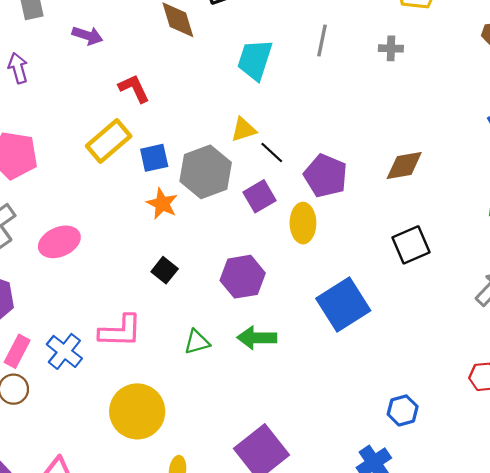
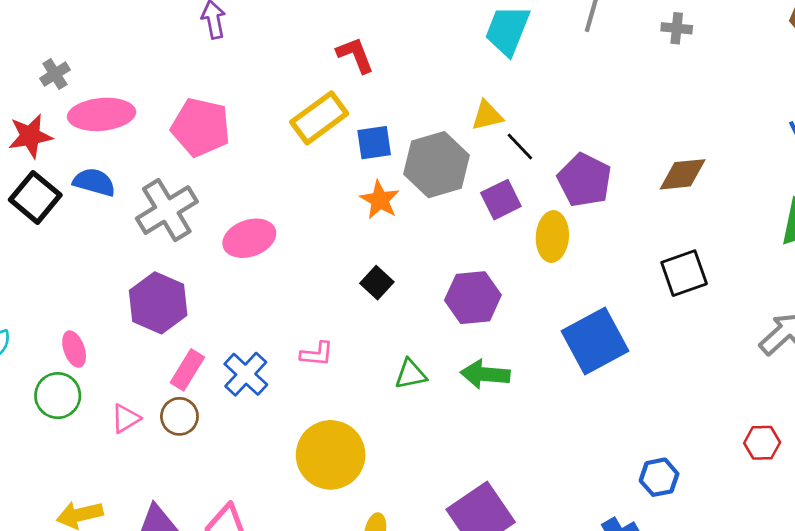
pink L-shape: (120, 331) -> (317, 354), size x0.6

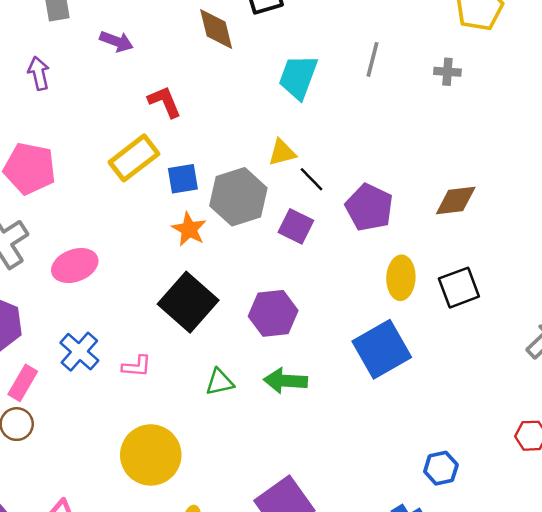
purple square: (501, 200) -> (296, 226), turned -36
yellow ellipse: (552, 237) -> (401, 278), moved
black square: (377, 283) -> (188, 302), size x2.0
blue cross: (246, 374) -> (79, 352), moved

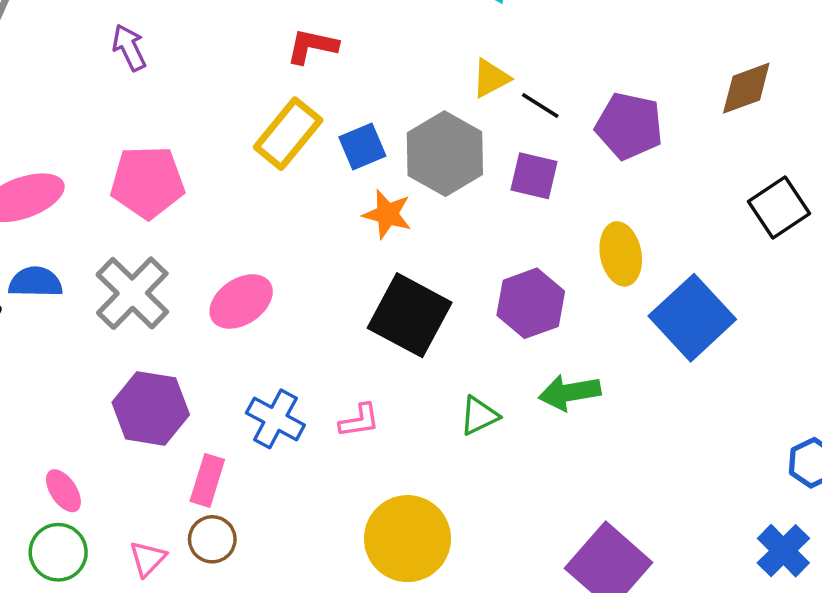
red L-shape: (165, 102) -> (312, 46), turned -42
yellow ellipse: (401, 278) -> (621, 254), moved

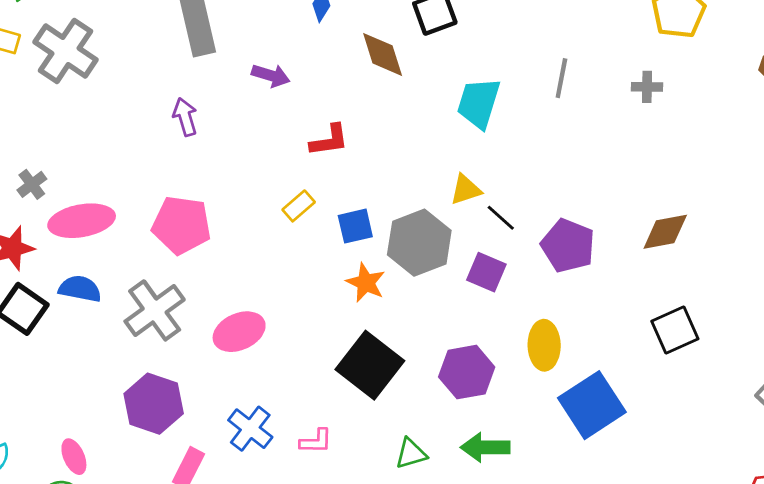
red L-shape: (312, 46) -> (329, 140), turned 150
yellow rectangle: (288, 134) -> (299, 206), size x0.6

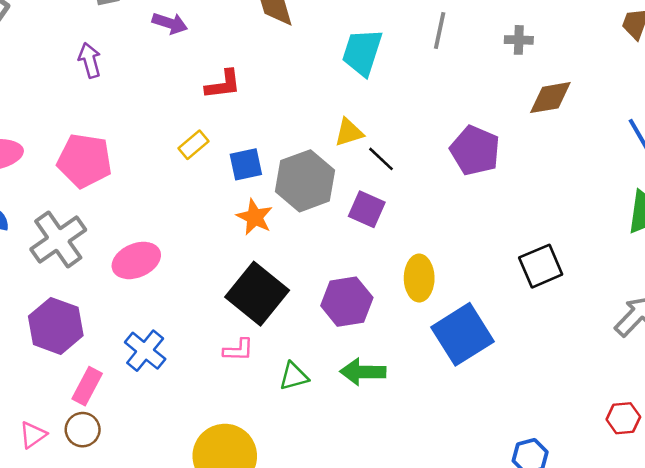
brown diamond: (665, 232) -> (550, 98), moved
purple pentagon: (568, 246) -> (475, 151), moved
pink L-shape: (316, 441) -> (238, 350), moved

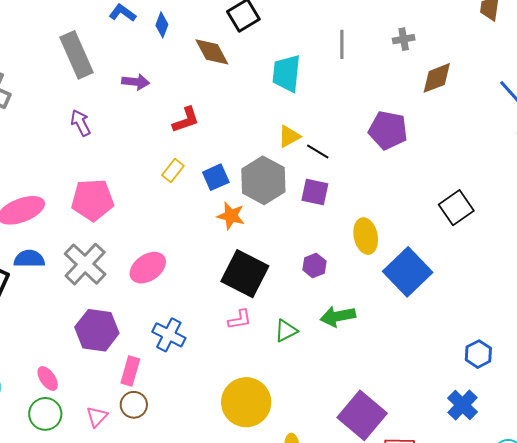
purple hexagon: (347, 302) -> (314, 265), size x0.6

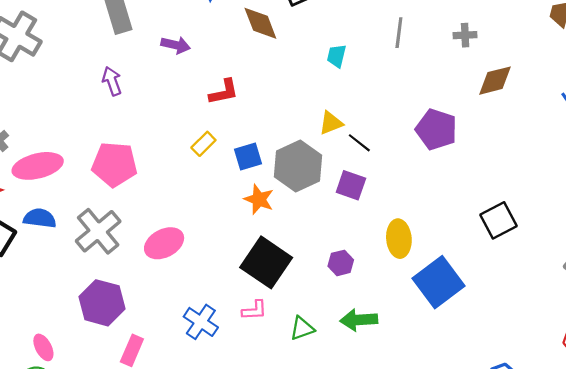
cyan trapezoid: (287, 73) -> (337, 56), size x0.6
blue cross: (169, 335) -> (201, 322), moved

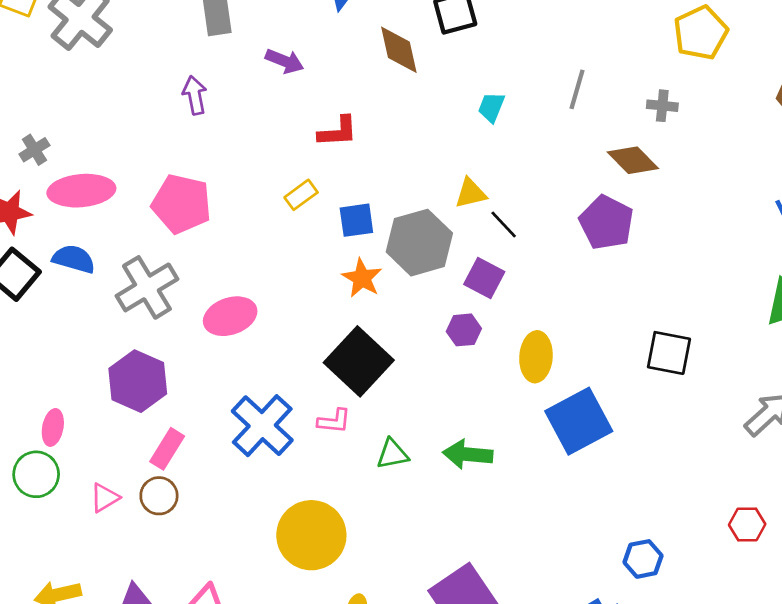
brown diamond: (495, 81) -> (633, 160), moved, turned 51
black square: (499, 220) -> (669, 353), turned 30
purple hexagon: (341, 263) -> (464, 330), moved
blue cross: (201, 322) -> (262, 426), size x1.4
pink ellipse: (43, 347) -> (53, 427), turned 30

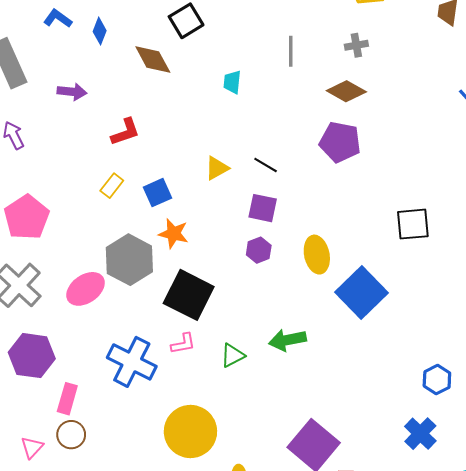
yellow triangle: (471, 193) -> (217, 168), moved
pink pentagon: (181, 204) -> (27, 217), turned -30
gray hexagon: (419, 243) -> (129, 260), moved

